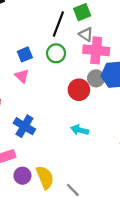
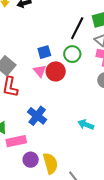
red circle: (79, 90) -> (56, 71), moved

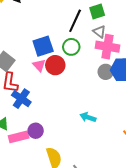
blue square: (44, 52) -> (43, 46), size x1.5
blue cross: (37, 116) -> (21, 99), moved
purple circle: (31, 160) -> (36, 131), moved

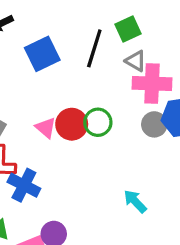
blue square: (43, 46) -> (42, 54), moved
green circle: (71, 47) -> (98, 122), moved
cyan arrow: (88, 117) -> (135, 201), turned 35

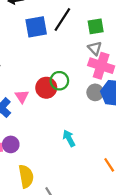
black line: (94, 48) -> (62, 19), moved
red circle: (72, 124) -> (46, 88), moved
pink triangle: (46, 128) -> (22, 96), moved

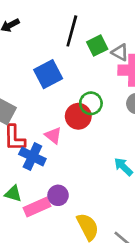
green square: (96, 26) -> (97, 46), moved
blue square: (36, 27) -> (48, 74), moved

